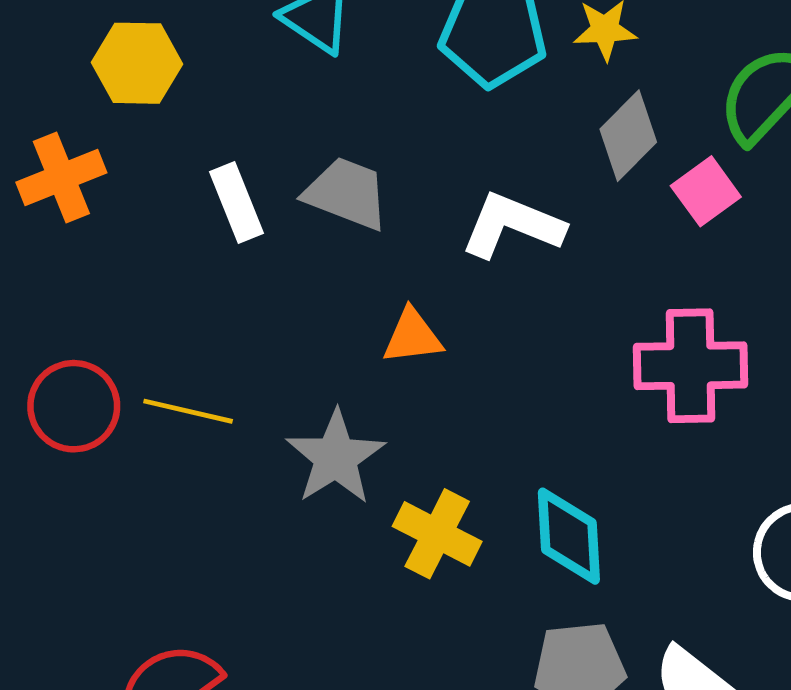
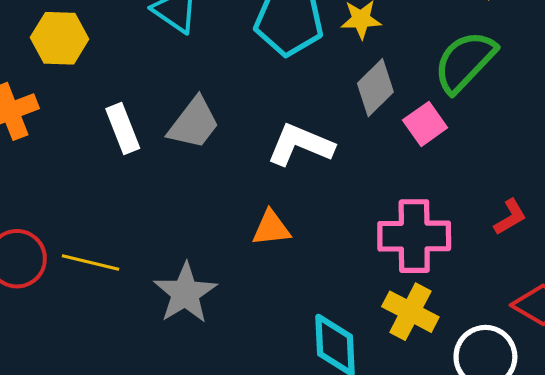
gray trapezoid: (347, 193) -> (194, 123), turned 106
orange triangle: (412, 337) -> (271, 228), moved
yellow cross: (437, 534) -> (410, 312), moved

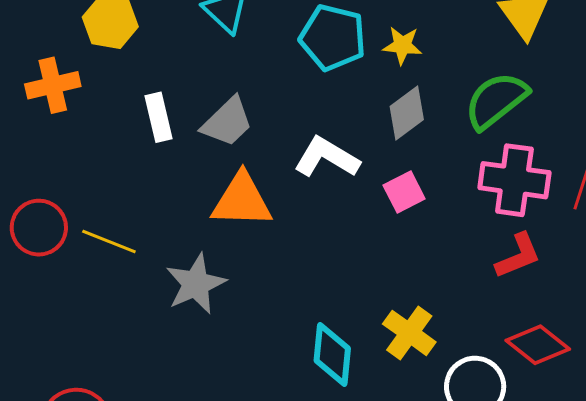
pink square: (425, 124) -> (404, 192), moved
red L-shape: (510, 217) -> (518, 256), size x1.4
orange triangle: (271, 228) -> (242, 200), moved, size x1.6
pink cross: (414, 236) -> (514, 180), moved

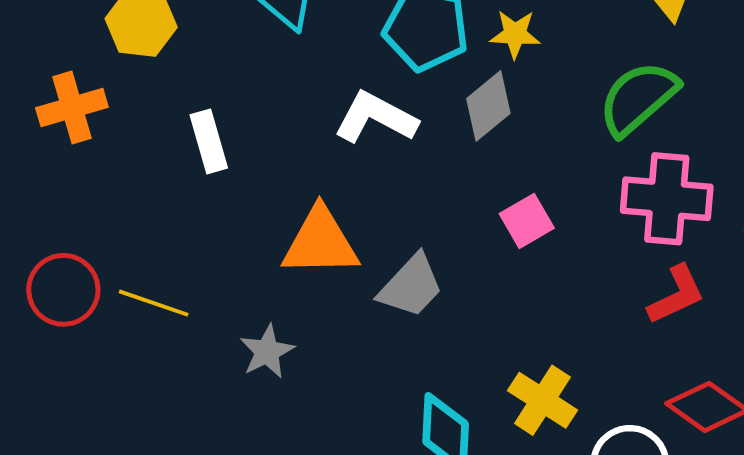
gray diamond: (407, 113) -> (488, 106), moved
gray trapezoid: (227, 122) -> (411, 286), moved
white L-shape: (327, 157) -> (376, 118), moved
gray star: (196, 284) -> (267, 352), size x0.7

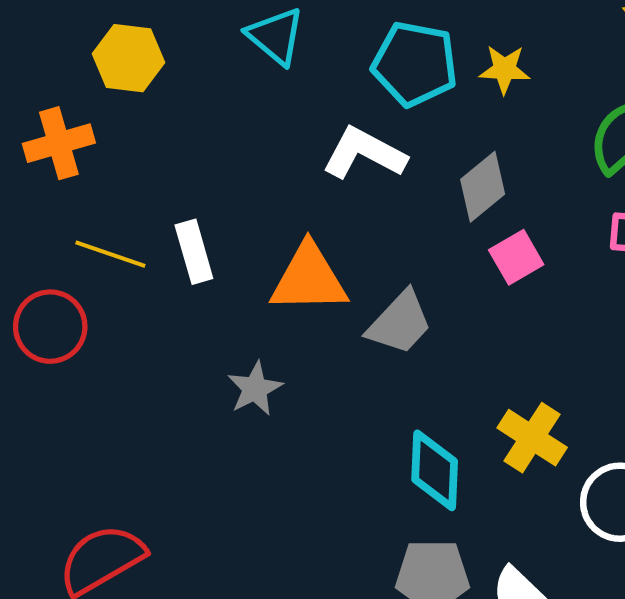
gray diamond: (488, 106) -> (483, 187), moved
white rectangle: (209, 141) -> (194, 252), moved
yellow line: (154, 303) -> (110, 254), moved

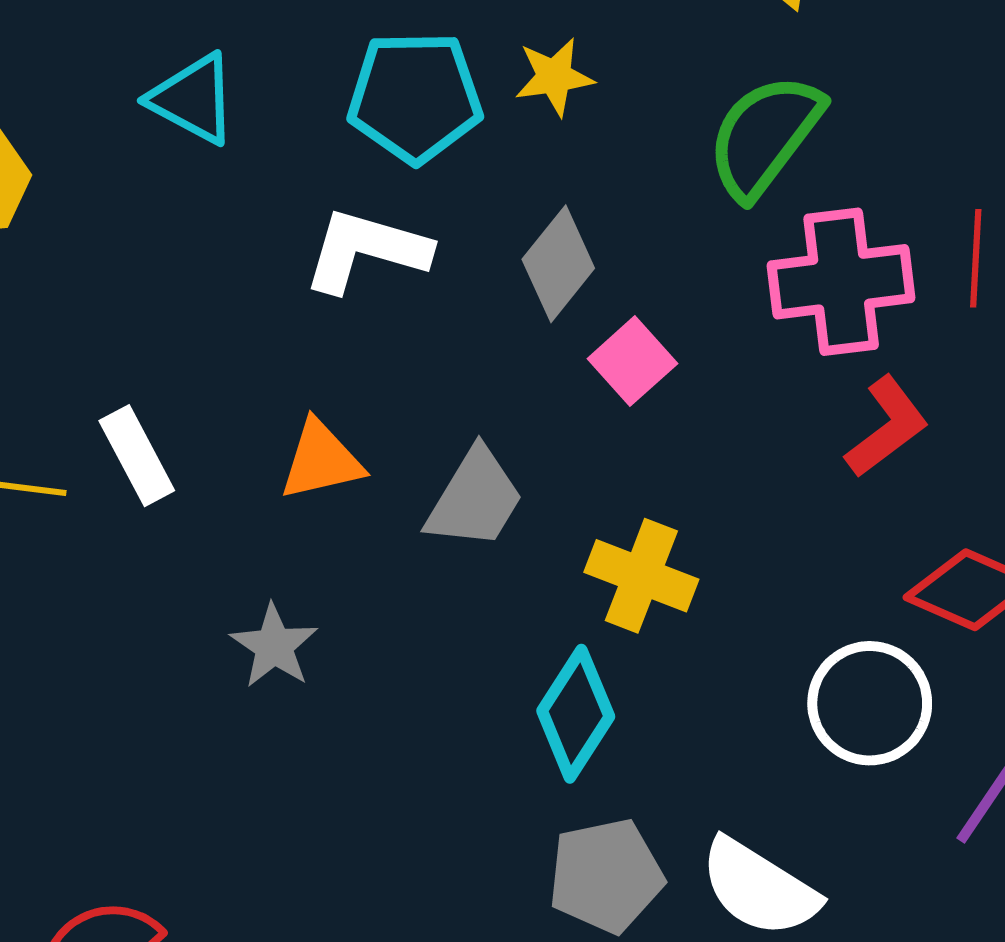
orange triangle: (309, 279) -> (321, 460), size x0.7
yellow cross: (532, 438) -> (641, 576), moved
cyan diamond: (435, 470) -> (576, 714), turned 42

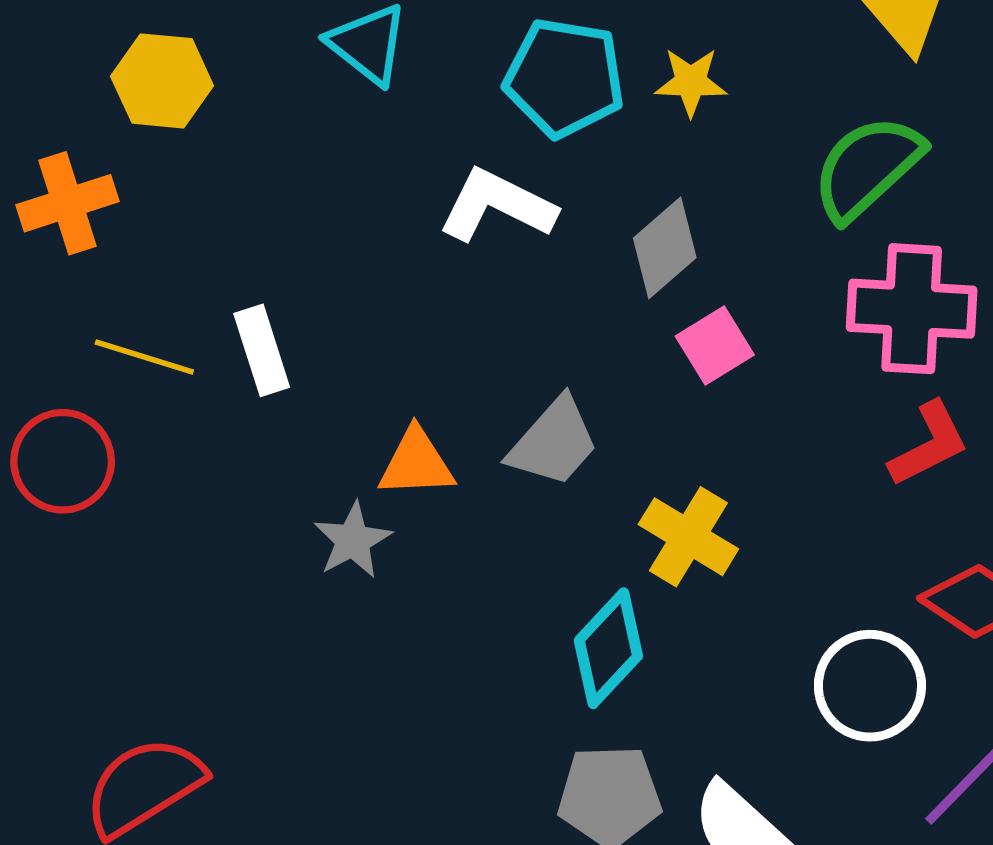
orange triangle: (321, 460) -> (416, 463), moved

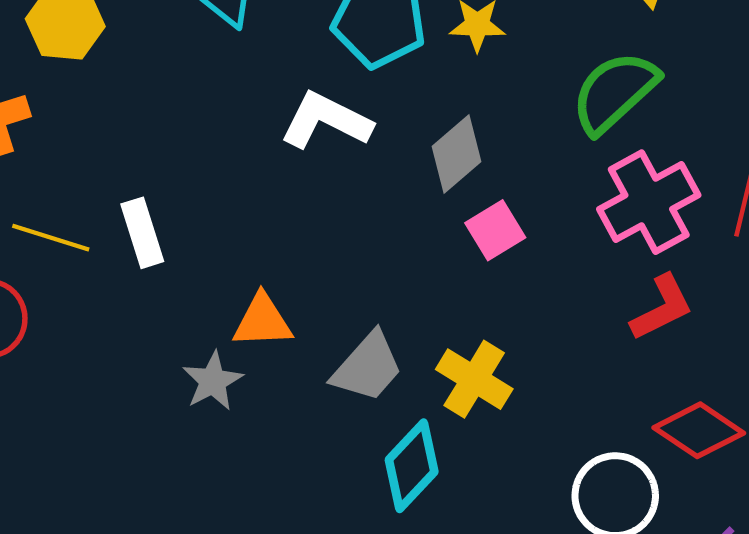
pink cross: (912, 309) -> (649, 202), turned -32
gray trapezoid: (554, 442) -> (367, 367), moved

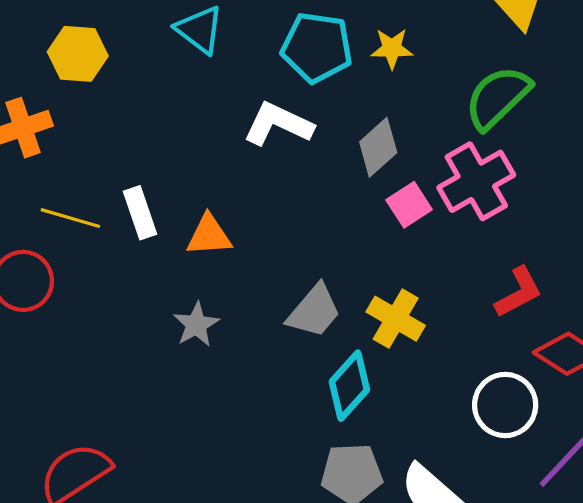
pink cross: (649, 202) -> (476, 181), moved
red L-shape: (662, 308) -> (519, 292), moved
orange triangle: (262, 321) -> (209, 235), moved

